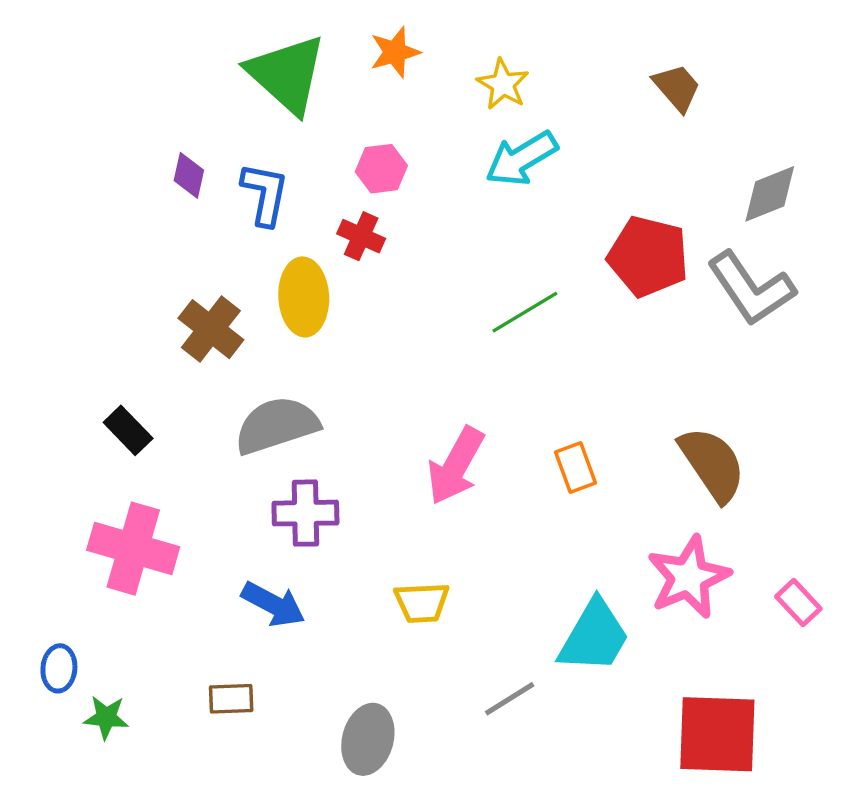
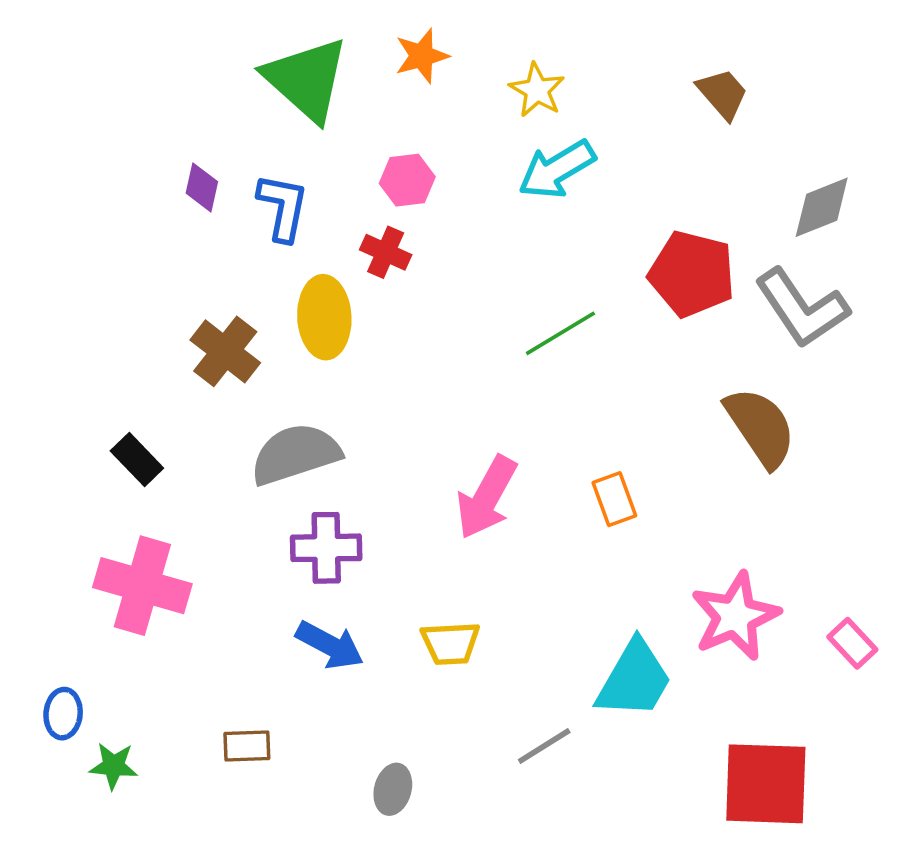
brown semicircle: (712, 464) -> (760, 427), moved
blue arrow: (273, 604) -> (330, 645), moved
gray ellipse: (368, 739) -> (393, 789), size x0.7

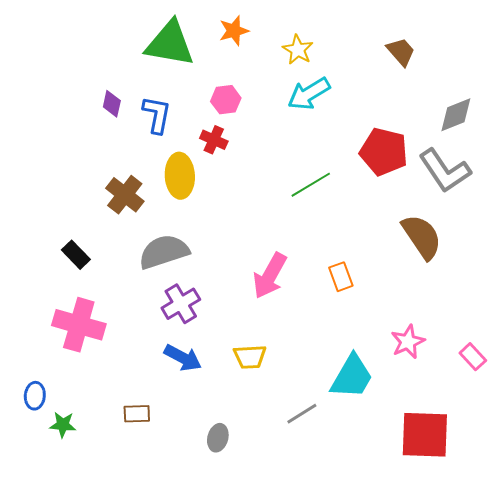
green triangle: (306, 79) -> (170, 44), turned -32
purple cross: (326, 548) -> (181, 304), turned -30
pink star: (735, 616) -> (408, 342), size x0.7

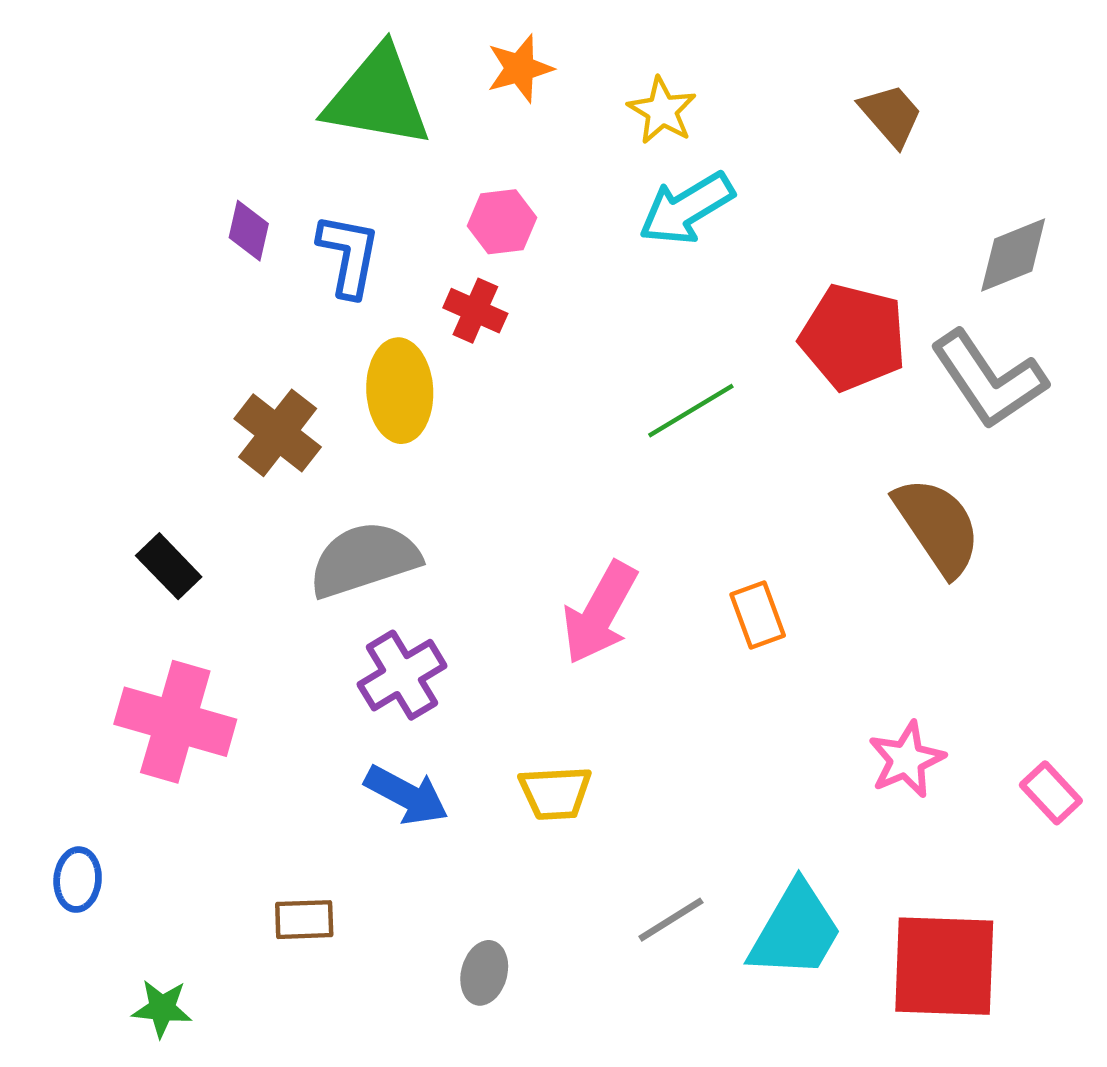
cyan trapezoid: (352, 377) -> (795, 931), moved
green star: (63, 425) -> (162, 1008), moved

